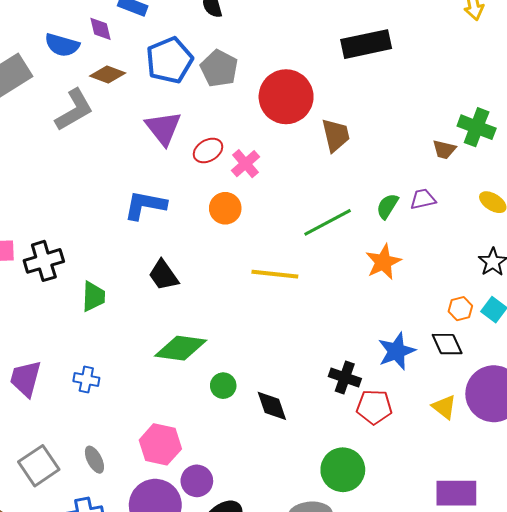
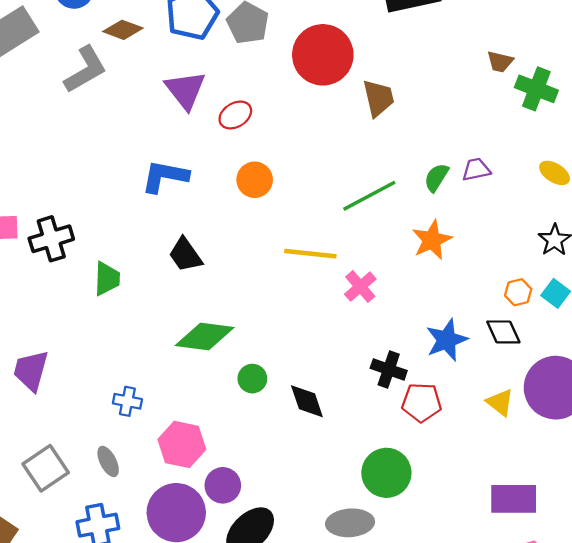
brown trapezoid: (444, 149) -> (500, 62), moved
pink cross: (245, 164) -> (360, 287), moved
blue cross: (86, 380) -> (127, 401), moved

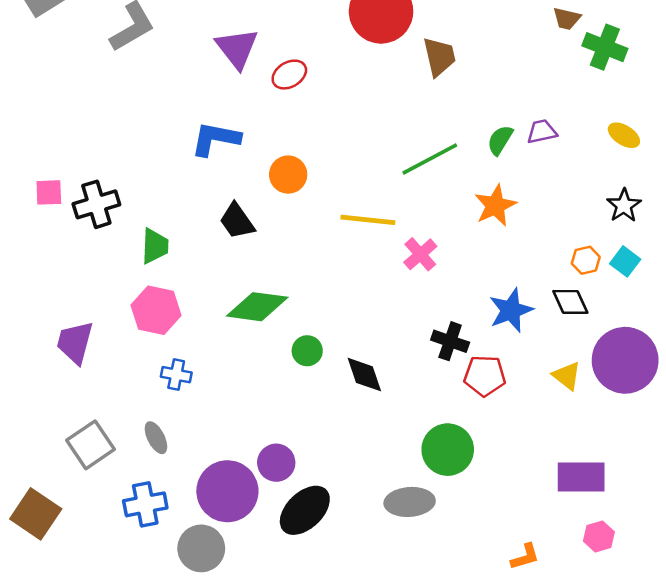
orange circle: (255, 180) -> (288, 175), moved
pink hexagon: (182, 444) -> (156, 310), moved

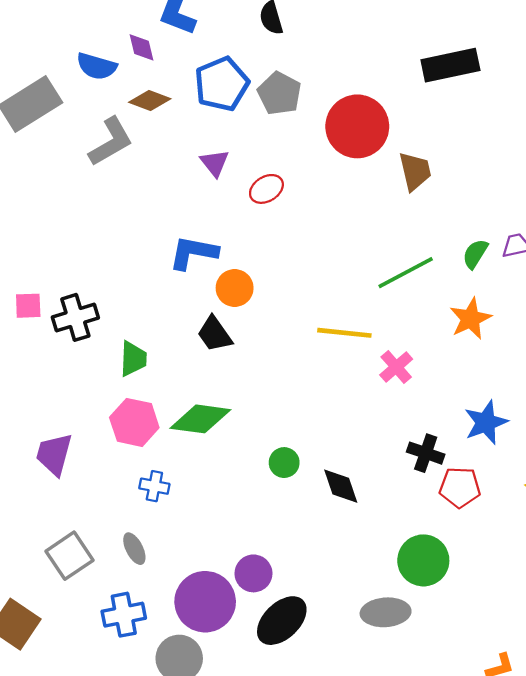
purple triangle: (237, 48) -> (215, 163), size x0.7
orange circle: (288, 175) -> (235, 288), moved
green diamond: (257, 307) -> (200, 419), moved

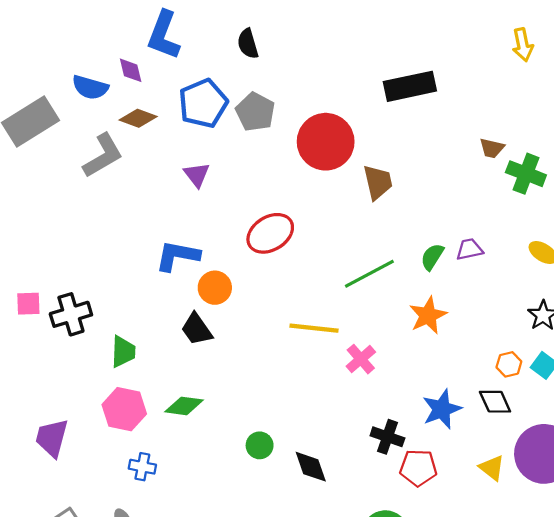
red ellipse: (266, 189) -> (270, 233), moved, size x1.5
green diamond: (200, 419) -> (184, 406), size x0.7

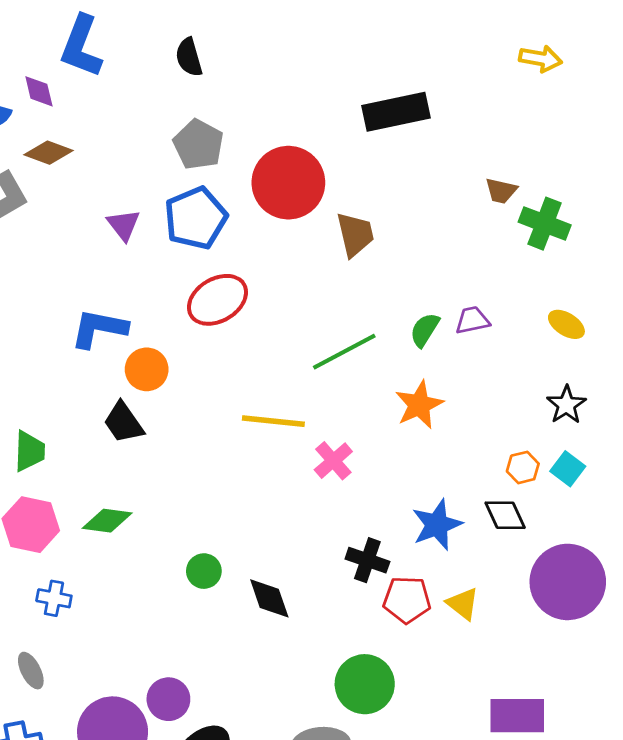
yellow arrow: (523, 45) -> (541, 59), turned -68
blue pentagon: (203, 103) -> (196, 218), moved
yellow triangle: (492, 468) -> (463, 604), moved

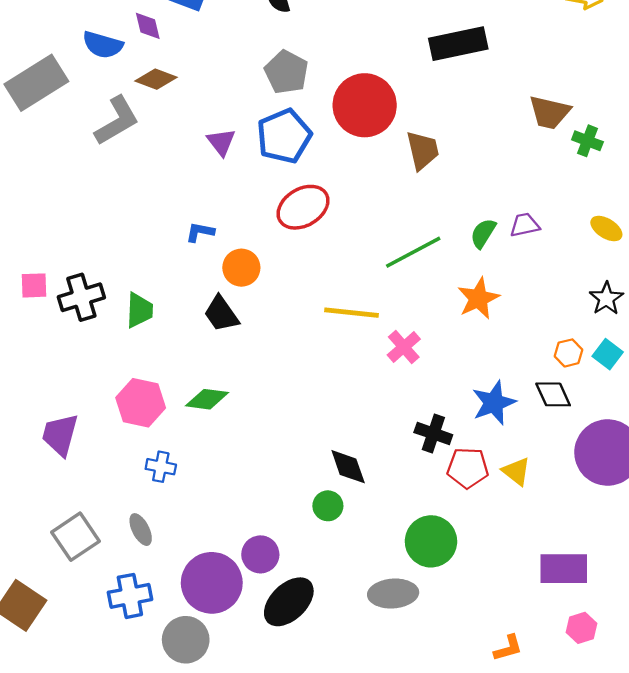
brown trapezoid: (501, 191) -> (550, 112), size x1.5
green cross: (545, 224) -> (587, 141), size x0.7
blue L-shape: (99, 328) -> (200, 232), size x0.6
green trapezoid: (29, 451) -> (139, 310), moved
green circle: (204, 571) -> (328, 506), moved

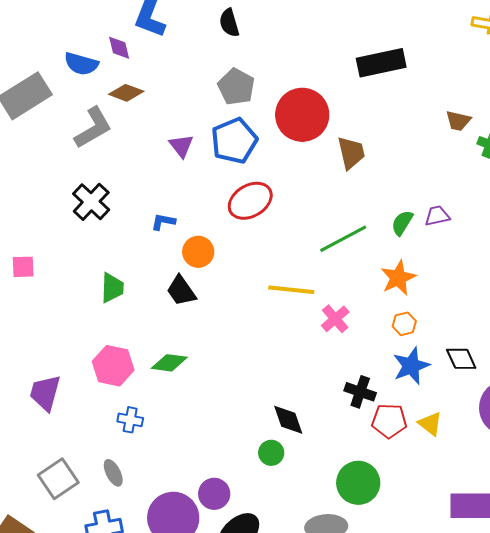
brown trapezoid: (550, 112) -> (458, 121), size x0.7
black cross: (81, 297) -> (91, 202), moved, turned -30
orange hexagon: (568, 353) -> (404, 324), moved

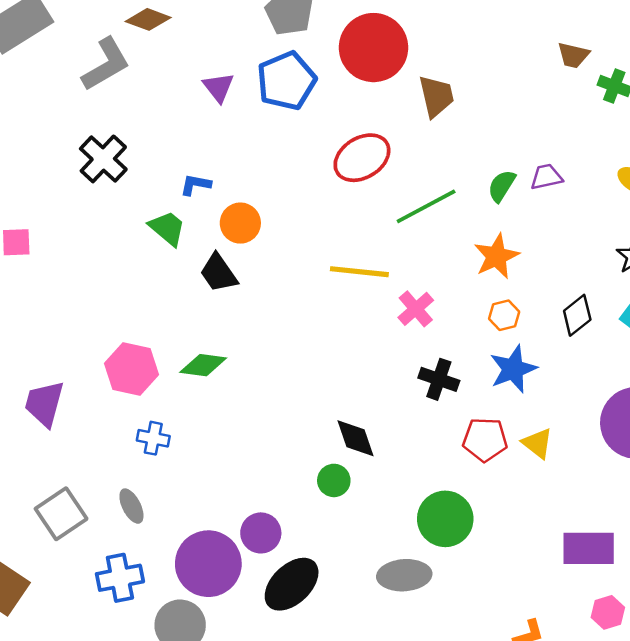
red ellipse: (250, 201) -> (362, 158), moved
green trapezoid: (112, 288) -> (167, 228), moved, turned -52
black diamond: (461, 359) -> (577, 315), moved, turned 76
black cross: (360, 392) -> (439, 379), moved

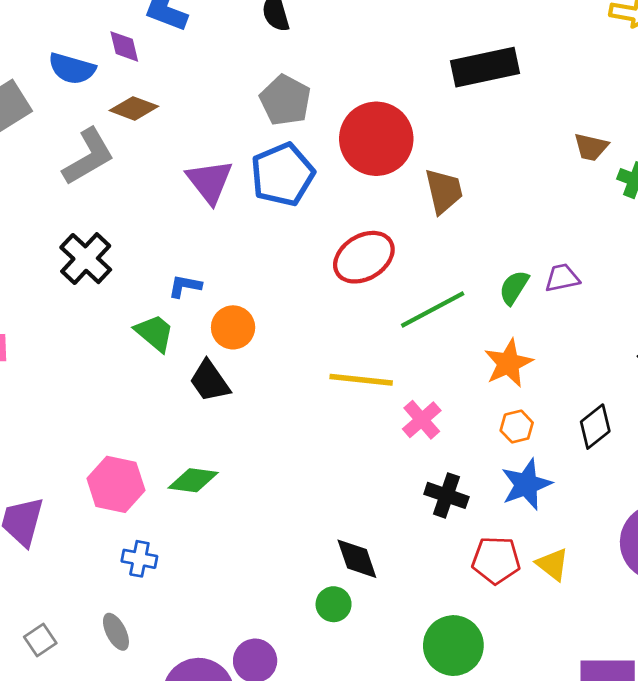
purple triangle: (219, 87) -> (210, 181), size x1.4
gray square: (61, 514) -> (40, 640), size x0.6

